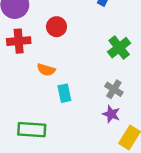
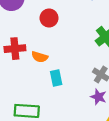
red cross: (19, 41) -> (15, 49), moved

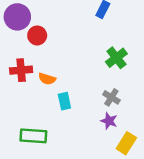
red circle: (49, 18) -> (37, 35), moved

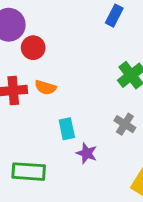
orange semicircle: (47, 79) -> (45, 87), moved
purple star: (109, 121) -> (87, 153), moved

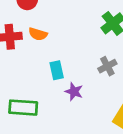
gray cross: (125, 124) -> (107, 66), turned 30

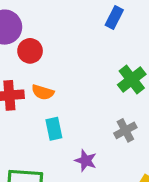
cyan rectangle: (57, 70) -> (54, 129), moved

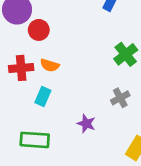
cyan rectangle: (54, 129) -> (43, 96), moved, turned 36

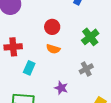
red circle: (39, 30) -> (52, 27), moved
orange semicircle: (50, 65) -> (53, 49), moved

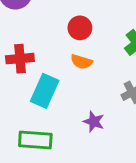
cyan rectangle: (29, 68) -> (45, 91), size x1.5

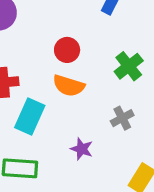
orange semicircle: (81, 62) -> (69, 86), size x1.4

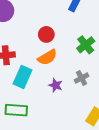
orange semicircle: (69, 86) -> (47, 57), turned -48
purple star: (82, 149) -> (56, 85), moved

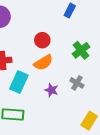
gray cross: (82, 78) -> (77, 83), turned -32

